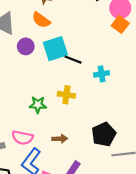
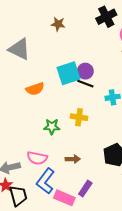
orange semicircle: (41, 20) -> (35, 89), moved, turned -54
purple circle: (26, 46) -> (85, 71), moved

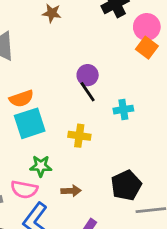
cyan square: (69, 73) -> (30, 123), moved
black line: (85, 84) -> (88, 92), turned 35
green star: (52, 127) -> (41, 166), moved

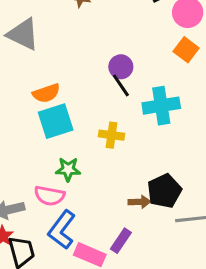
orange square: (147, 48) -> (186, 50), moved
cyan cross: (123, 110) -> (161, 106), size x1.6
brown arrow: (71, 191) -> (139, 202), moved

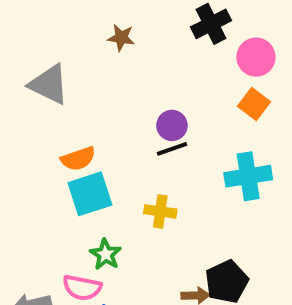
black line: (121, 85) -> (172, 149), turned -75
cyan cross: (161, 106) -> (248, 176), moved
green star: (68, 169) -> (106, 254), turned 30

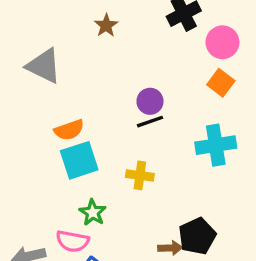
brown star: (121, 38) -> (106, 25), turned 30

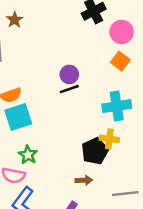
brown star: (106, 25) -> (15, 20), moved
yellow cross: (140, 175) -> (109, 139), moved
black pentagon: (197, 236) -> (95, 151), moved

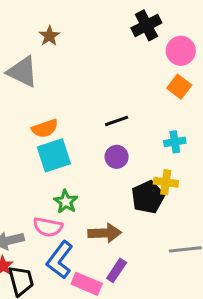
purple circle: (69, 74) -> (117, 157), moved
cyan cross: (117, 106) -> (175, 142), size x0.6
brown arrow: (84, 180) -> (105, 233), moved, size x1.5

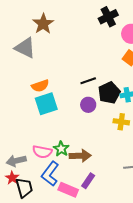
brown star: (49, 36) -> (43, 24), size x1.5
black pentagon: (148, 197) -> (109, 93), moved
green star: (66, 202) -> (61, 149), moved

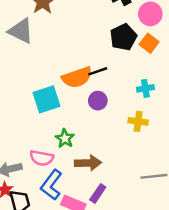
orange semicircle: (40, 86) -> (77, 77), moved, size x1.4
black pentagon: (109, 93) -> (123, 37), moved
green star: (61, 149) -> (65, 138), moved

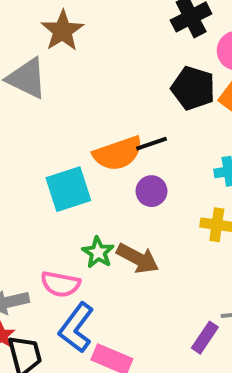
black pentagon: (123, 37) -> (193, 88), turned -30
brown arrow: (88, 163) -> (138, 258), moved, turned 30
purple rectangle: (98, 193) -> (205, 338), moved

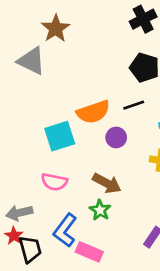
black line: (151, 144) -> (134, 105), moved
green star: (98, 252) -> (100, 210), moved
pink semicircle: (60, 284) -> (54, 182), moved

